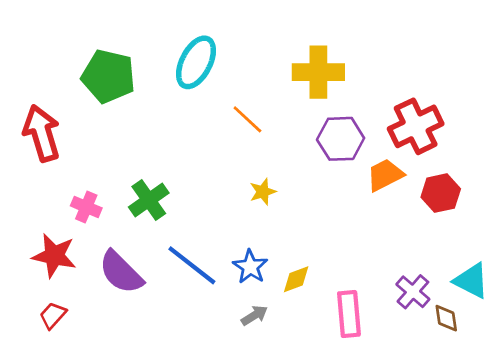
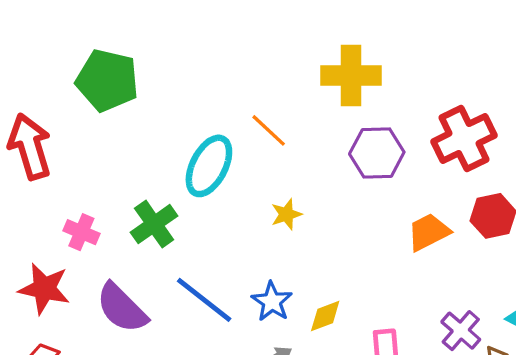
cyan ellipse: (196, 62) -> (209, 166), moved
orange trapezoid: (385, 175) -> (428, 232), moved

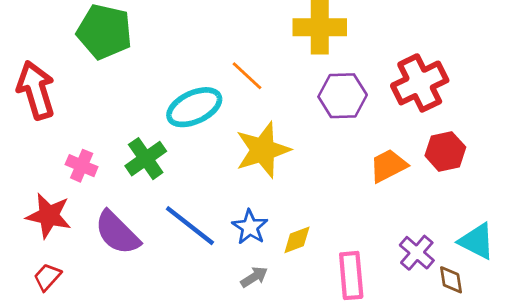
cyan ellipse: (209, 166) -> (194, 107), turned 38
yellow star: (286, 214) -> (263, 150), size x2.0

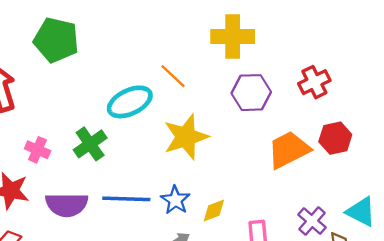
red cross: (420, 83) -> (314, 82), size x0.7
orange trapezoid: (388, 166) -> (289, 150), size x1.4
blue line: (190, 226) -> (126, 199), turned -36
purple semicircle: (117, 233) -> (67, 205), turned -45

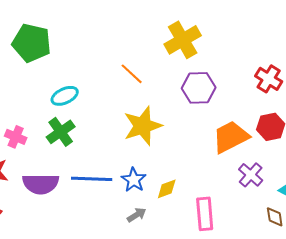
yellow cross: (233, 36) -> (183, 40), turned -30
red cross: (314, 82) -> (269, 79), moved, turned -32
cyan ellipse: (130, 102) -> (65, 96), moved, size x0.7
purple cross: (312, 221) -> (251, 175), moved

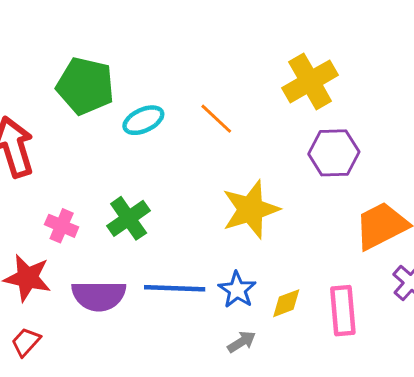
orange line: (132, 74) -> (216, 119), moved
cyan ellipse: (65, 96) -> (143, 120), moved
pink rectangle: (205, 214) -> (343, 311), moved

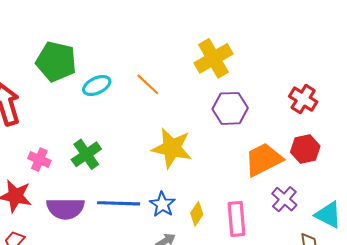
yellow star: (251, 209) -> (172, 148), turned 30
yellow diamond: (286, 303) -> (197, 214), turned -35

